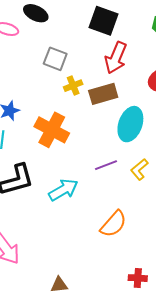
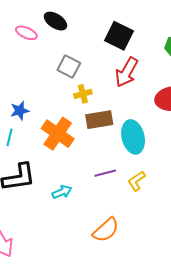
brown rectangle: (103, 94) -> (99, 120), moved
cyan ellipse: (130, 124) -> (133, 137), turned -40
cyan arrow: (63, 190) -> (62, 192), size x0.7

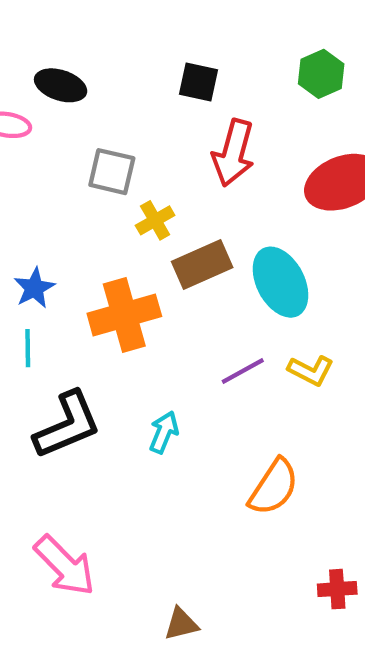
black square: (119, 36) -> (198, 82), size x0.7
orange cross: (58, 134) -> (124, 315), turned -36
yellow L-shape: (136, 181) -> (311, 370), turned -105
cyan arrow: (62, 192) -> (164, 432), turned -30

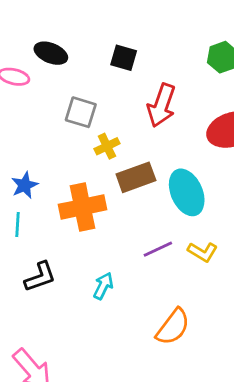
black square: (198, 82) -> (124, 58), moved
black L-shape: (67, 425) -> (40, 277), size x0.7

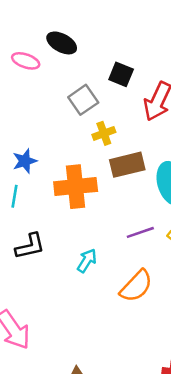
black square: (124, 58) -> (121, 74), moved
gray square: (81, 112) -> (83, 100), turned 32
orange semicircle: (173, 327) -> (136, 286), moved

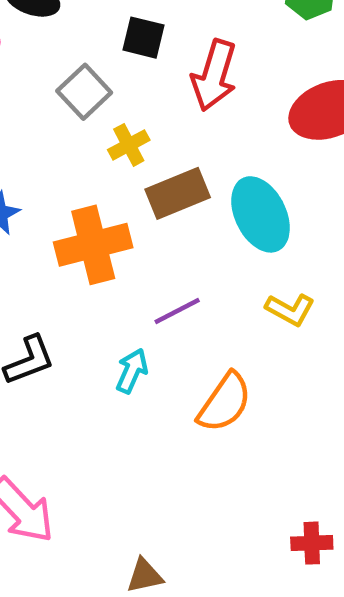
purple line: (140, 232) -> (177, 311), moved

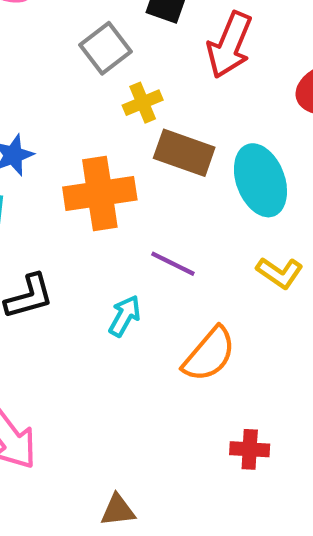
brown rectangle: (178, 193) -> (184, 153), turned 36
purple line: (177, 311) -> (173, 264), turned 48
red cross: (312, 543) -> (250, 449), moved

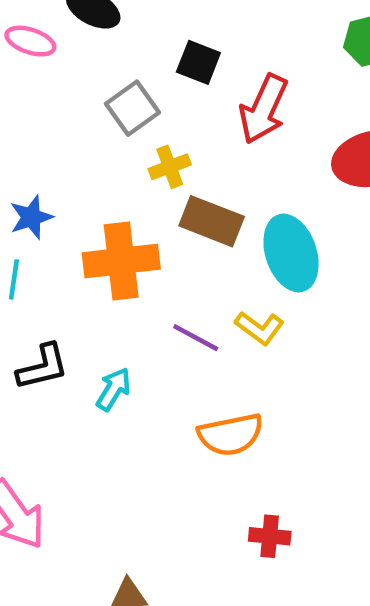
yellow L-shape: (280, 273) -> (259, 328), moved
cyan arrow: (125, 316) -> (114, 389), moved
orange semicircle: (209, 354) -> (231, 435), turned 36

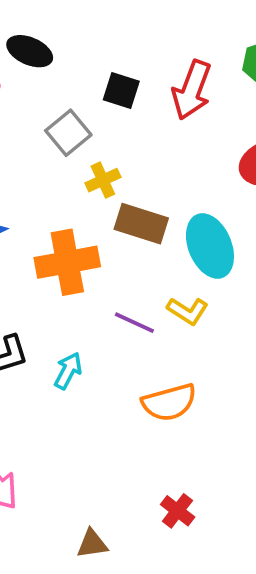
red arrow: (263, 109) -> (192, 90), moved
red cross: (270, 536) -> (178, 511), moved, turned 36

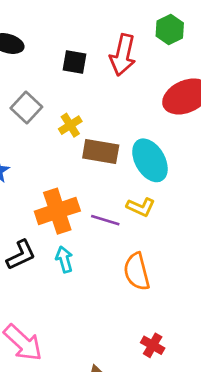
gray square: (68, 133) -> (26, 107), moved
orange cross: (67, 262) -> (57, 211), moved
cyan arrow: (68, 371) -> (64, 259), turned -35
orange semicircle: (169, 402) -> (137, 272), turned 99

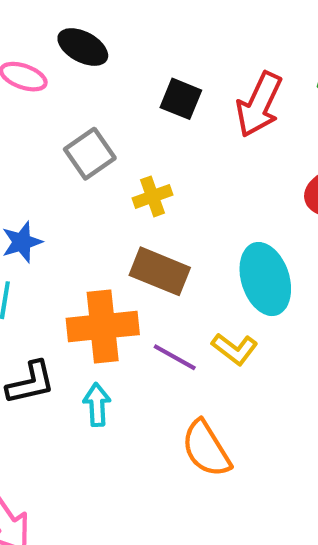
brown rectangle: (101, 151) -> (160, 271), moved
orange semicircle: (137, 272) -> (206, 449), turned -30

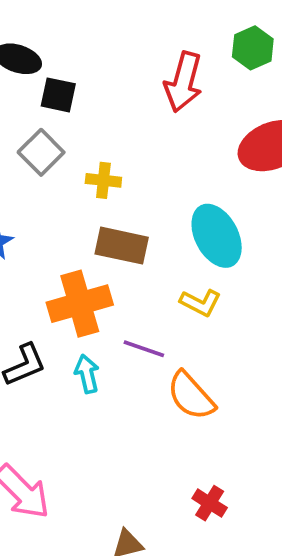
black square: (181, 99) -> (58, 95), moved
yellow cross: (153, 196) -> (103, 180), turned 36
purple line: (175, 357) -> (144, 349), moved

